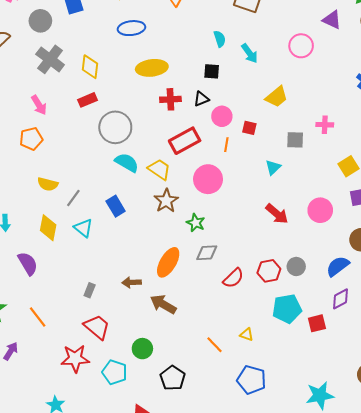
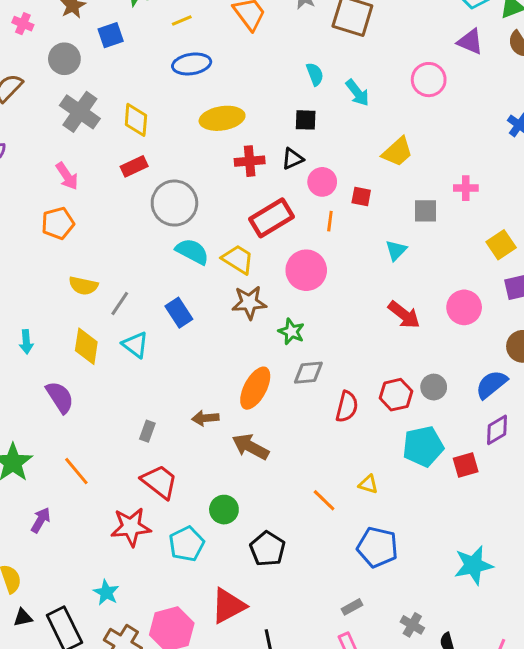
brown star: (166, 201) -> (249, 303), turned 30
red semicircle: (233, 278) -> (347, 407), turned -30
cyan pentagon: (115, 372) -> (187, 544), turned 30

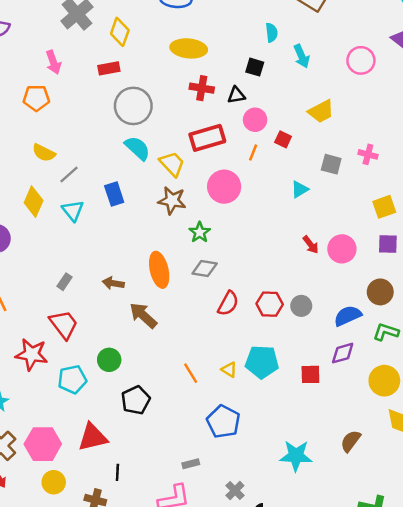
red arrow: (404, 315) -> (311, 245), moved, size x0.7
orange ellipse: (255, 388) -> (159, 270), turned -56
cyan pentagon: (423, 446) -> (262, 362), moved

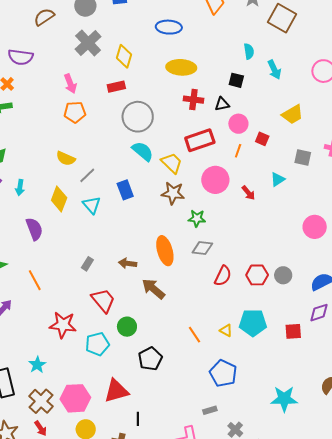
orange pentagon: (36, 98) -> (75, 112), moved
green star: (200, 232) -> (197, 218), turned -30
red arrow: (311, 245) -> (248, 193), moved
red trapezoid: (64, 324) -> (103, 300), moved
gray rectangle: (191, 464) -> (210, 410), moved

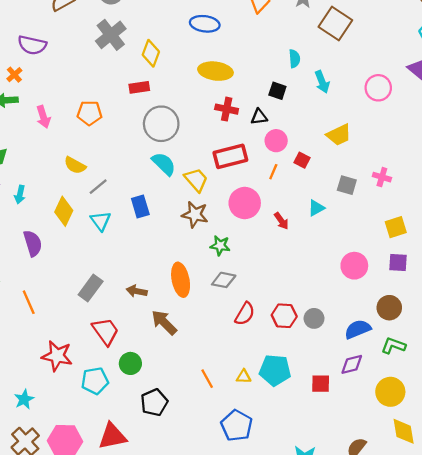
pink arrow: (70, 84) -> (43, 117), moved
gray rectangle: (87, 264) -> (91, 288), size x1.6
yellow triangle: (226, 330) -> (244, 377), turned -32

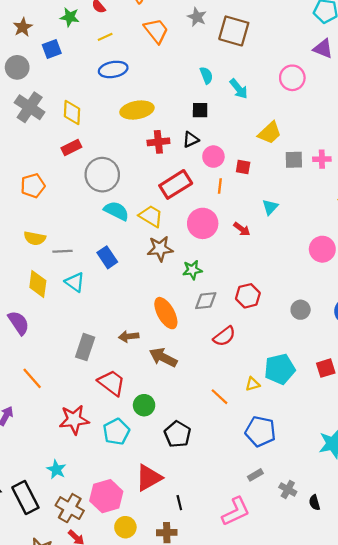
gray square: (347, 185) -> (294, 160), moved
gray line: (98, 187) -> (62, 251), turned 54
red semicircle: (245, 314) -> (224, 336), moved, turned 40
red hexagon: (284, 316) -> (248, 296), moved

